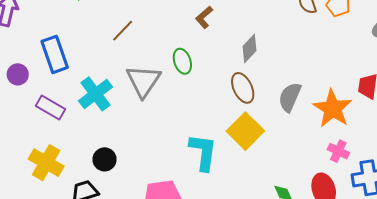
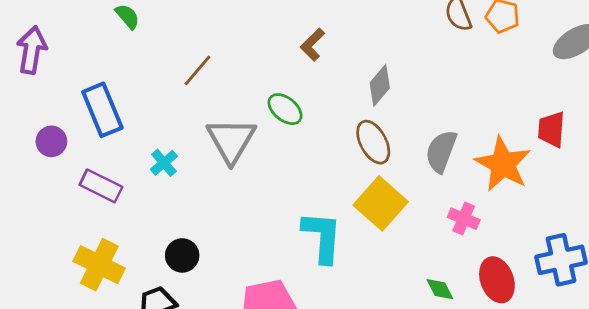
green ellipse: (182, 61) -> (285, 109), turned -30
cyan cross: (96, 94) -> (164, 163), size x0.6
pink cross: (338, 151) -> (464, 219), moved

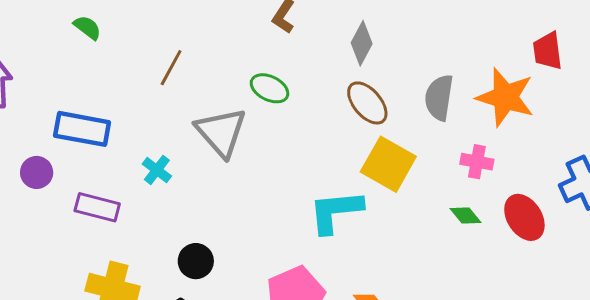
blue rectangle: (102, 110) -> (82, 129), turned -45
cyan L-shape: (322, 237) -> (336, 211), turned -88
green diamond: (440, 289) -> (466, 216), moved

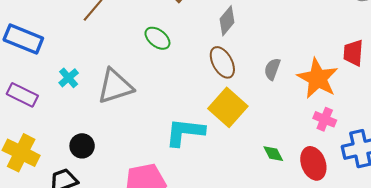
gray semicircle: (439, 98) -> (272, 69), size x0.7
gray triangle: (221, 132) -> (115, 86), moved, turned 42
pink cross: (477, 162) -> (325, 119), moved

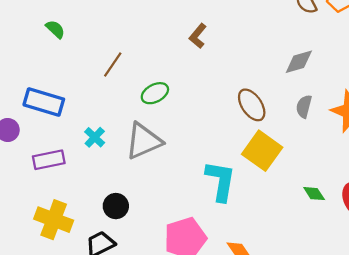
gray diamond: (227, 21) -> (299, 62), moved, turned 40
green ellipse: (157, 38) -> (155, 93), moved, turned -60
purple rectangle: (22, 95) -> (49, 160), turned -32
cyan L-shape: (185, 132) -> (221, 181), turned 99

